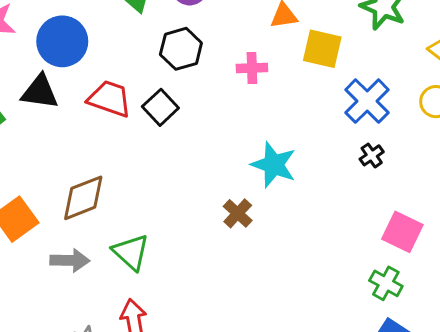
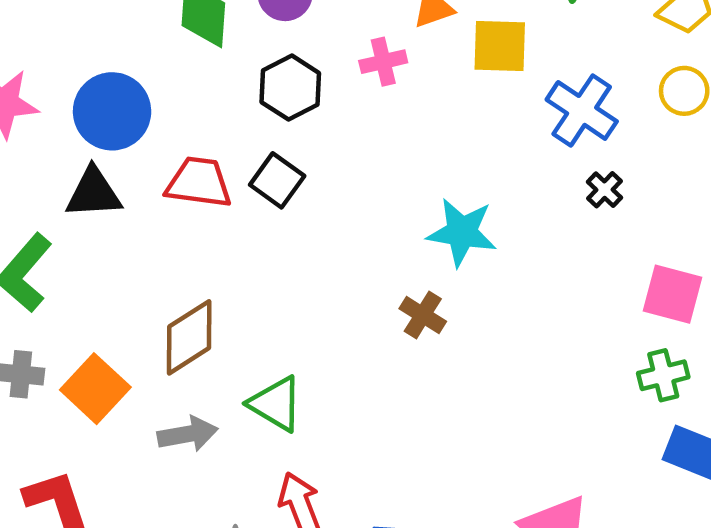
pink cross: (252, 68) -> (383, 62), moved
green cross: (386, 283) -> (663, 375), turned -32

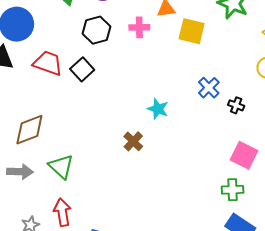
blue cross: (582, 110) -> (209, 88), moved, size x0.7
black cross: (605, 190) -> (236, 105), moved, turned -35
cyan star: (462, 232) -> (158, 109), size x0.7

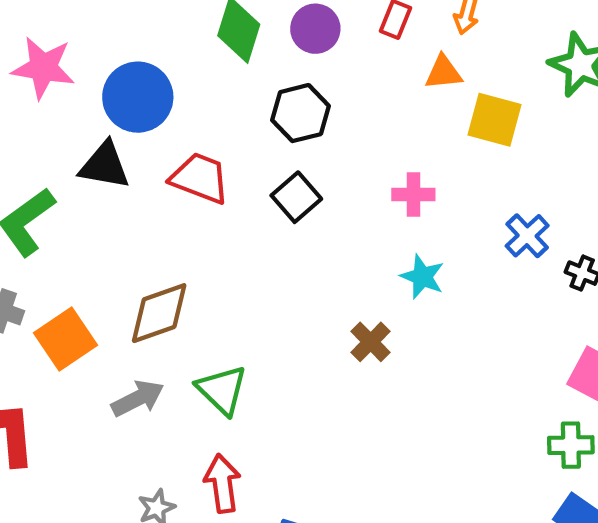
pink cross: (139, 27) -> (413, 195), moved
black square: (82, 69) -> (296, 197), moved
gray arrow: (20, 172) -> (138, 398), turned -30

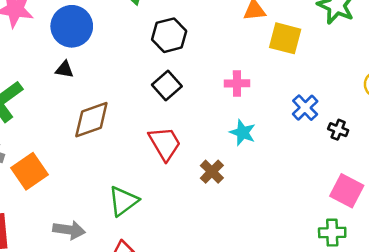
black triangle: (105, 165) -> (64, 69), moved, size x0.6
red trapezoid: (200, 178) -> (165, 143), moved, turned 39
brown diamond: (159, 313) -> (91, 120), moved
green triangle: (222, 390) -> (123, 201), turned 40
gray arrow: (138, 398) -> (69, 230), moved, turned 36

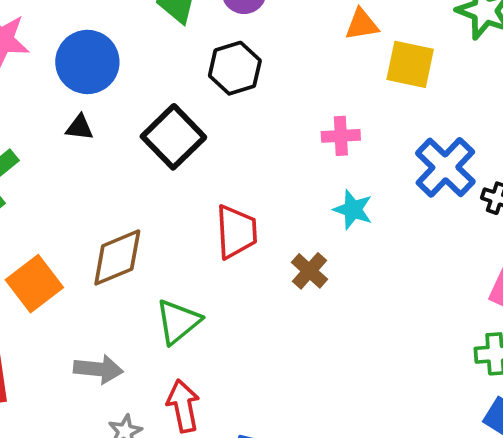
black square: (167, 85) -> (173, 137), moved, size x1.4
blue cross: (305, 108) -> (445, 167), size x1.5
brown diamond: (91, 120) -> (117, 257), moved
red trapezoid: (165, 143) -> (236, 232), turned 30

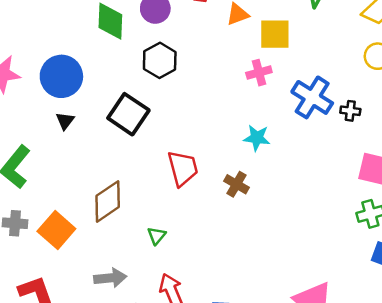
black triangle: (80, 128) -> (65, 121), turned -48
pink cross: (341, 136) -> (259, 73), moved
green triangle: (178, 322) -> (156, 236), size x0.6

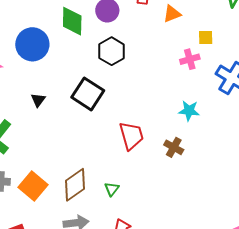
yellow square: (275, 34) -> (206, 37), moved, size x0.6
blue circle: (61, 76) -> (32, 44), moved
brown diamond: (108, 201) -> (75, 185), moved

